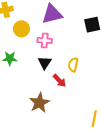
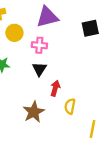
yellow semicircle: (73, 65) -> (70, 106), moved
red arrow: (59, 81) -> (55, 88), turned -120

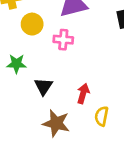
black triangle: (39, 69) -> (43, 86), moved
brown star: (34, 112) -> (56, 123), turned -30

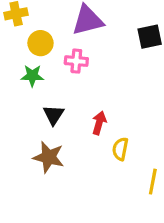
green star: (17, 64) -> (32, 76), moved
brown star: (56, 123) -> (49, 157), moved

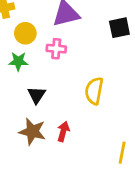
red arrow: (99, 123) -> (63, 132), moved
yellow semicircle: (120, 149) -> (94, 91), moved, size x1.4

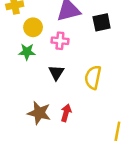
black square: (119, 28) -> (102, 22), moved
black triangle: (37, 95) -> (56, 73), moved

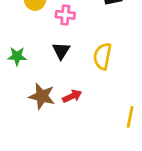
green star: (27, 52) -> (17, 56), moved
red arrow: (66, 113) -> (72, 96), turned 49

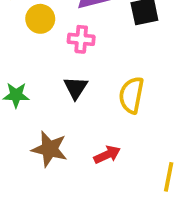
red arrow: (72, 96) -> (107, 155), moved

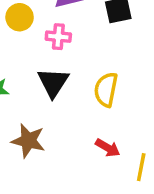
black triangle: (76, 88) -> (53, 82), size x1.4
red arrow: (107, 155) -> (108, 148), moved, turned 55

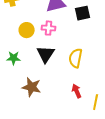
yellow circle: (20, 17) -> (27, 30), moved
red arrow: (108, 148) -> (77, 91), turned -144

